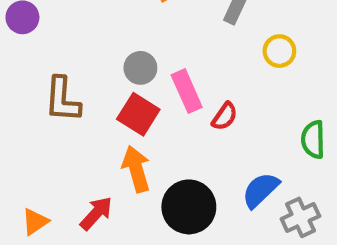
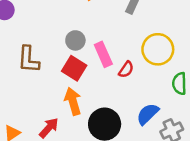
yellow circle: (279, 51) -> (158, 49), moved, size x1.6

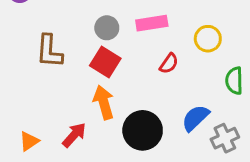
yellow circle: (158, 49) -> (208, 39), size x0.7
pink rectangle: (103, 54) -> (152, 23), moved, turned -75

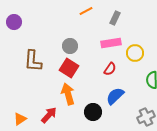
pink rectangle: (152, 23) -> (111, 43), moved
blue semicircle: (195, 118) -> (115, 96), moved
black circle: (143, 130) -> (93, 112), size x0.7

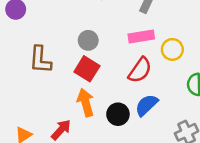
red semicircle: (110, 69) -> (140, 70), size x1.5
black circle: (93, 112) -> (118, 114), moved

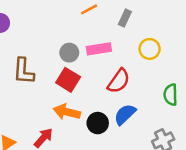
pink rectangle: (141, 36) -> (99, 49), moved
yellow circle: (172, 49) -> (150, 49), moved
orange arrow: (86, 103) -> (67, 112), turned -60

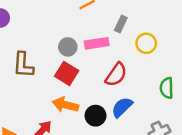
gray rectangle: (125, 18) -> (121, 24), moved

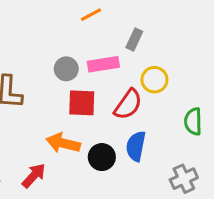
yellow circle: (146, 43) -> (154, 80), moved
red square: (67, 73) -> (82, 103), moved, turned -30
blue semicircle: (122, 107) -> (136, 146), turned -35

